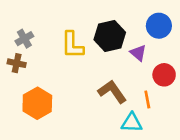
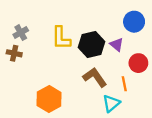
black hexagon: (110, 36) -> (92, 45), moved
orange hexagon: (37, 103) -> (49, 99), moved
cyan triangle: (132, 123) -> (111, 103), turned -42

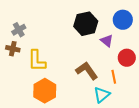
yellow L-shape: (61, 38) -> (37, 61), moved
black hexagon: (92, 45) -> (86, 24), moved

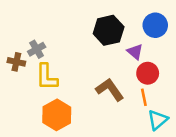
gray cross: (19, 30) -> (37, 49), moved
red circle: (127, 58) -> (148, 73), moved
cyan triangle: (102, 95) -> (158, 120), moved

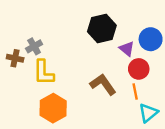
blue circle: (155, 25) -> (151, 39), moved

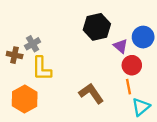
brown L-shape: (103, 84) -> (91, 93), moved
orange hexagon: (53, 108) -> (25, 99), moved

